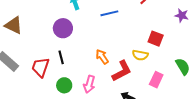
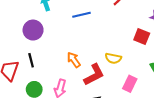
red square: (156, 39) -> (142, 36), moved

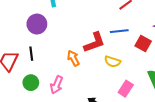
blue line: (81, 15) -> (119, 31), moved
red L-shape: (94, 75) -> (94, 42), moved

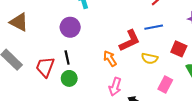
red square: (143, 43) -> (179, 49), moved
green circle: (31, 83) -> (69, 78), moved
pink arrow: (57, 85) -> (115, 87), moved

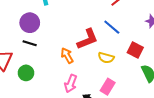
blue line: (154, 27) -> (112, 27), turned 48
black line: (67, 58) -> (30, 43), moved, turned -64
pink rectangle: (165, 85) -> (108, 87), moved

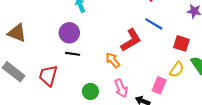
yellow semicircle: (106, 58) -> (177, 70), moved, turned -63
green circle: (26, 73) -> (90, 91), moved
pink arrow: (71, 84) -> (121, 88), turned -36

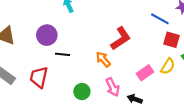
blue line: (154, 24) -> (160, 19), moved
purple circle: (69, 33) -> (47, 35), moved
pink rectangle: (159, 85) -> (145, 73), moved, turned 35

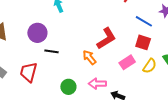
red square: (172, 40) -> (143, 42), moved
pink rectangle: (145, 73) -> (127, 62), moved
pink arrow: (113, 87) -> (97, 84), turned 114

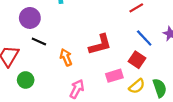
orange arrow: (89, 57) -> (66, 57), moved
pink arrow: (97, 84) -> (77, 89), turned 102
green circle: (68, 87) -> (26, 80), moved

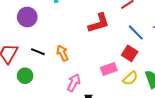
black line: (39, 42) -> (38, 52), moved
red L-shape: (100, 45) -> (99, 23), moved

